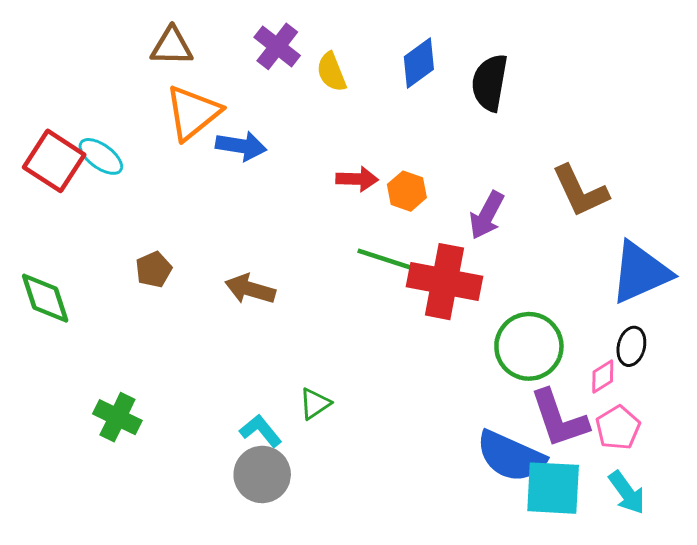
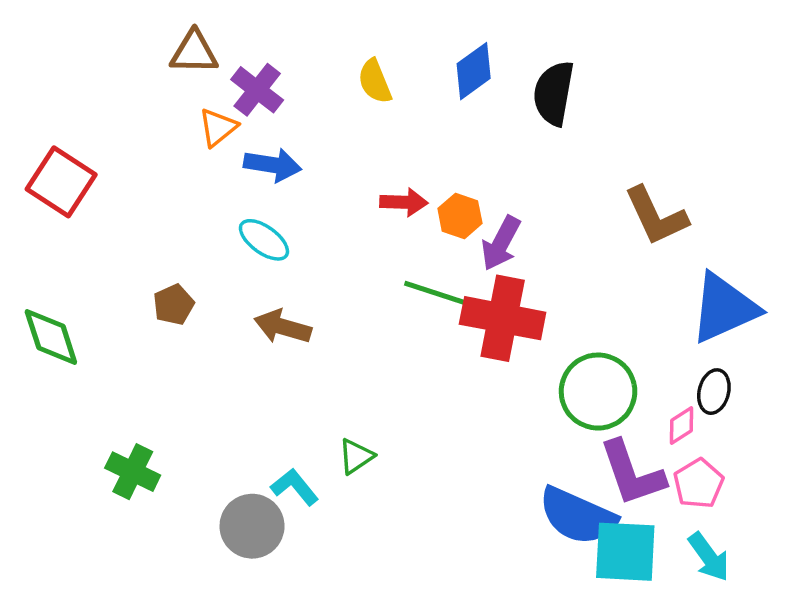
purple cross: (277, 46) -> (257, 90), moved
orange triangle: (193, 113) -> (218, 127), size x0.6
cyan ellipse: (101, 156) -> (264, 240), moved
purple arrow: (487, 215) -> (501, 243), moved
gray circle: (262, 474) -> (252, 526), moved

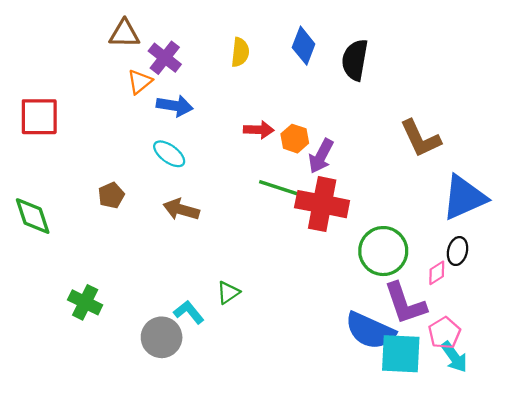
blue diamond: (474, 71) -> (304, 46), turned -33
yellow semicircle: (375, 81) -> (240, 52), turned -152
red square: (61, 182) -> (39, 117), turned -33
pink pentagon: (699, 484) -> (444, 333), moved

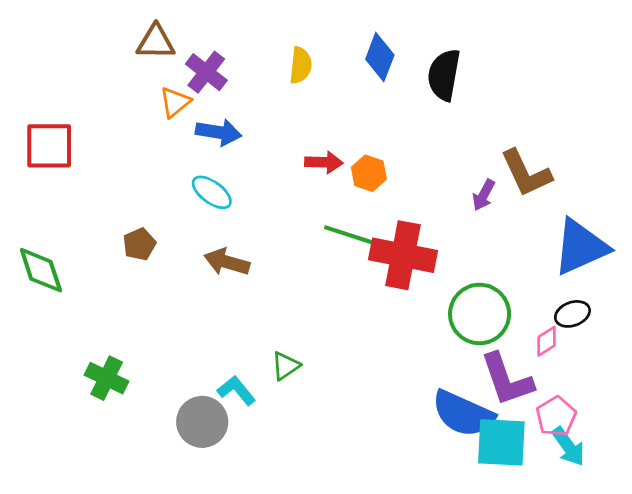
purple arrow: (321, 156) -> (484, 195), moved, size x0.7
black ellipse: (458, 251) -> (572, 314), turned 56

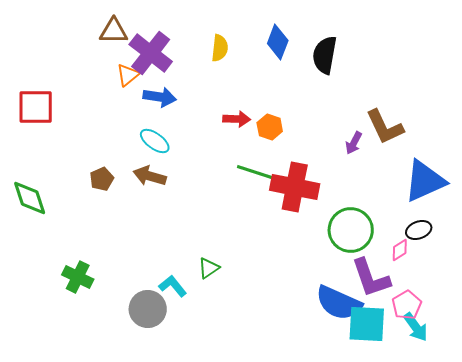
purple cross: (206, 72) -> (151, 53), size x1.4
brown arrow: (227, 262) -> (150, 176), moved

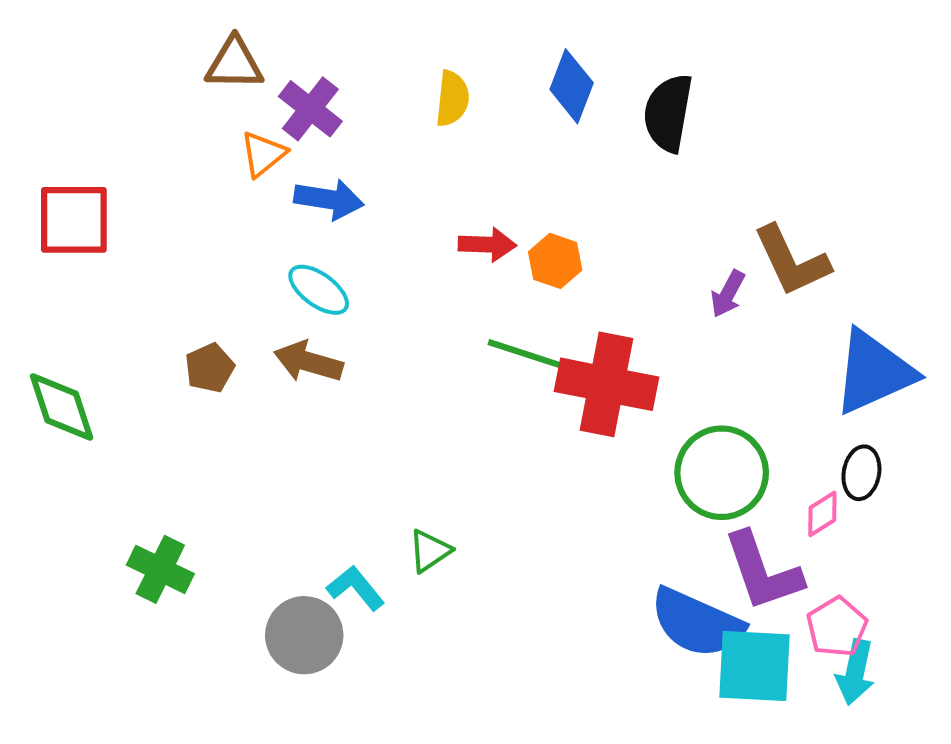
purple cross: (151, 53) -> (310, 109), size x0.7
black ellipse: (419, 230) -> (861, 473), turned -60
cyan arrow: (416, 327) -> (855, 672), turned 48

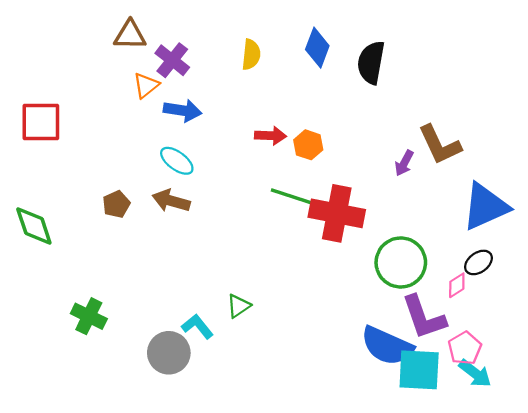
black ellipse: (861, 473) -> (478, 262), turned 44
cyan arrow: (855, 672) -> (475, 373), turned -64

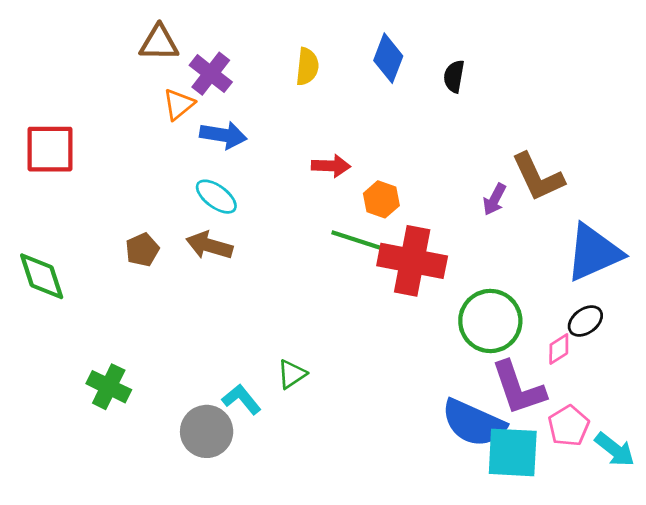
black semicircle: (371, 63) -> (454, 76), size x0.6
orange hexagon: (308, 145) -> (381, 199), moved
cyan arrow: (475, 373) -> (615, 450), moved

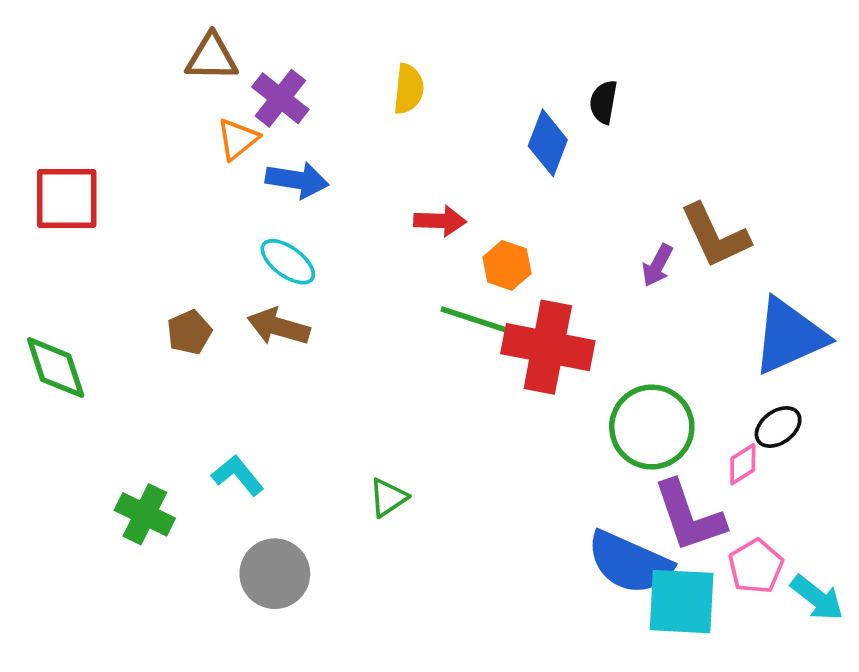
blue diamond: (388, 58) -> (548, 143), moved
cyan L-shape: (242, 399) -> (238, 475), moved

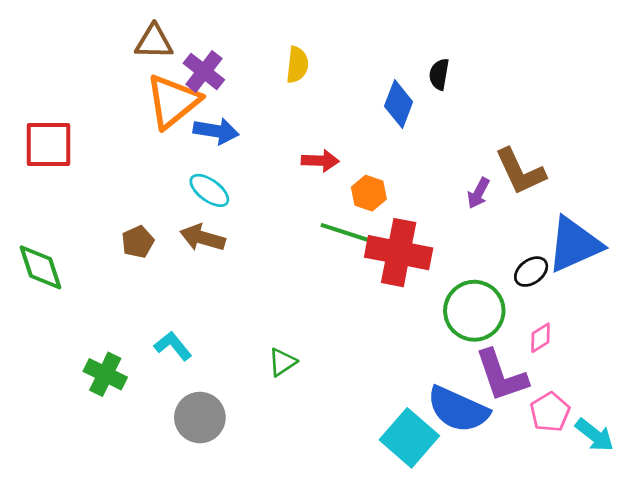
orange triangle: (238, 139) -> (173, 101), size x1.8
black ellipse: (778, 427) -> (531, 272), moved
cyan square: (682, 602) -> (409, 438), moved, turned 38

